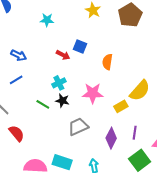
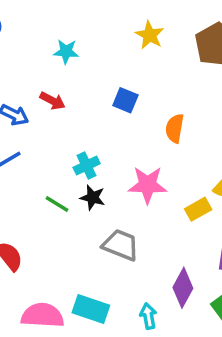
red arrow: (63, 55) -> (52, 101), moved
gray trapezoid: (78, 127) -> (121, 245), turned 45
purple diamond: (111, 138) -> (183, 288), moved

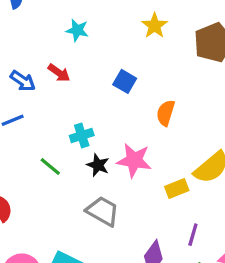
black star: (93, 198) -> (98, 165), moved

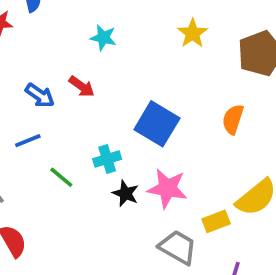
blue square: (125, 81) -> (157, 124), moved, size x1.6
orange semicircle: (166, 113) -> (233, 119), moved
green line: (50, 167) -> (61, 177), moved
gray trapezoid: (103, 211) -> (178, 247), moved

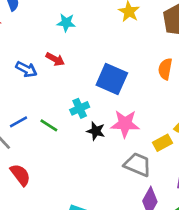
blue line: (28, 141) -> (19, 122), moved

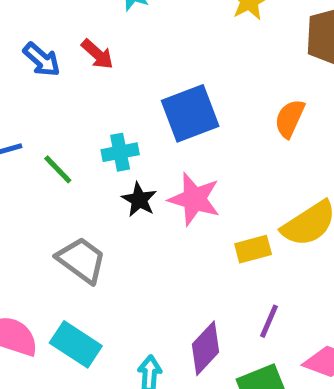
blue square: (112, 79) -> (190, 113), turned 32
gray trapezoid: (138, 165) -> (81, 260), moved

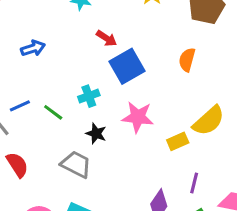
red arrow: (97, 54) -> (106, 38), moved
blue arrow: (42, 60) -> (33, 48), turned -50
black star: (139, 200) -> (96, 134), moved

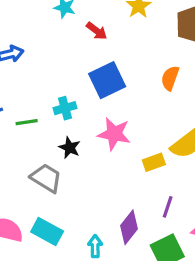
red arrow: (106, 38) -> (97, 31), moved
green line: (53, 112) -> (27, 122), turned -50

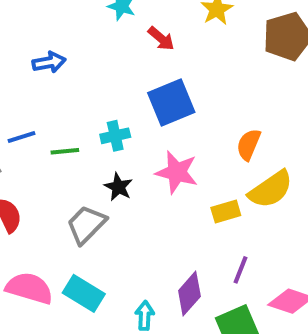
orange semicircle: (170, 78) -> (249, 145), moved
gray trapezoid: (46, 178) -> (86, 225), turned -80

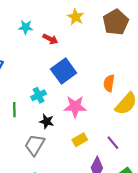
green line: (65, 151) -> (14, 110), turned -72
yellow rectangle: (226, 212) -> (80, 140), moved
purple line: (241, 270) -> (113, 143), moved, turned -48

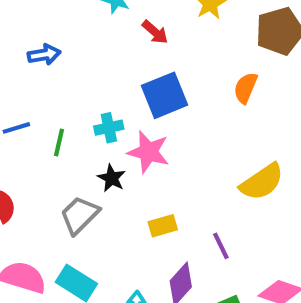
orange semicircle: (109, 83) -> (246, 88), moved
pink star: (75, 107) -> (148, 152), moved

